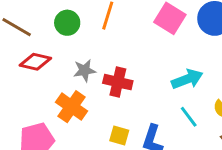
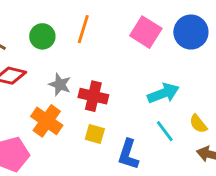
gray star: (85, 70) -> (60, 84), turned 30
yellow square: (119, 136) -> (95, 134), moved

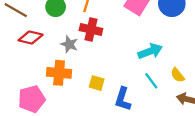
red cross: (93, 96) -> (91, 30), moved
orange cross: (47, 121) -> (59, 73), turned -30

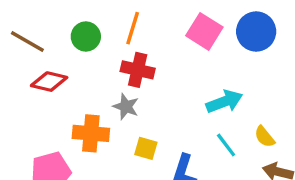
gray star: (69, 44) -> (126, 107), moved

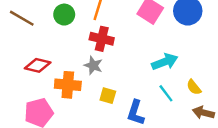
red diamond: (49, 82) -> (38, 65), moved

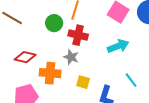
green circle: (64, 15) -> (54, 23), moved
cyan arrow: (165, 62) -> (118, 46), moved

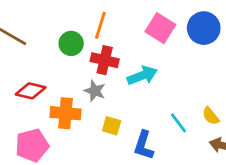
cyan arrow: (118, 46) -> (142, 76), moved

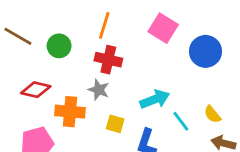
blue circle: (204, 28) -> (205, 51), moved
green circle: (71, 43) -> (59, 46), moved
cyan arrow: (142, 76) -> (155, 99), moved

